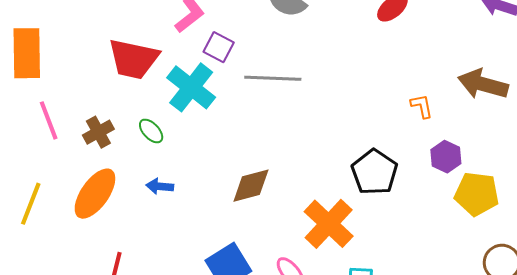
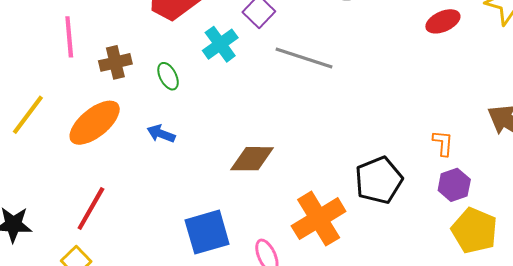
cyan cross: (191, 87) -> (220, 44), size x0.7
orange L-shape: (422, 106) -> (443, 143), moved

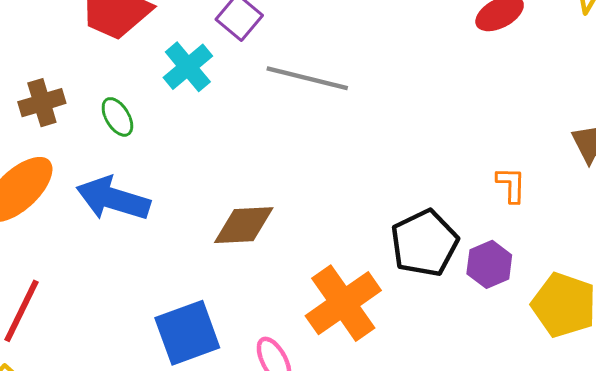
blue arrow: (161, 134) -> (113, 199), size x1.8
purple hexagon: (454, 185) -> (489, 264), moved

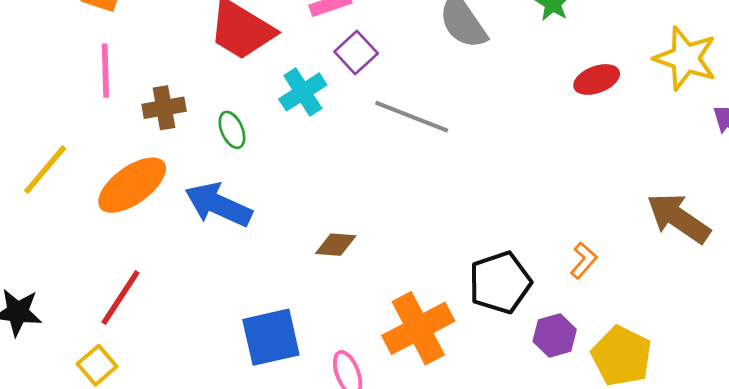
orange L-shape: (511, 185) -> (584, 260), moved, turned 33
brown diamond: (244, 225) -> (336, 245), size x0.7
purple hexagon: (489, 264) -> (555, 335), moved

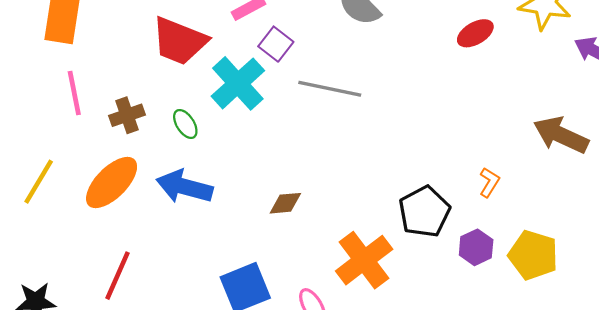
cyan cross: (303, 92) -> (238, 83), size x1.4

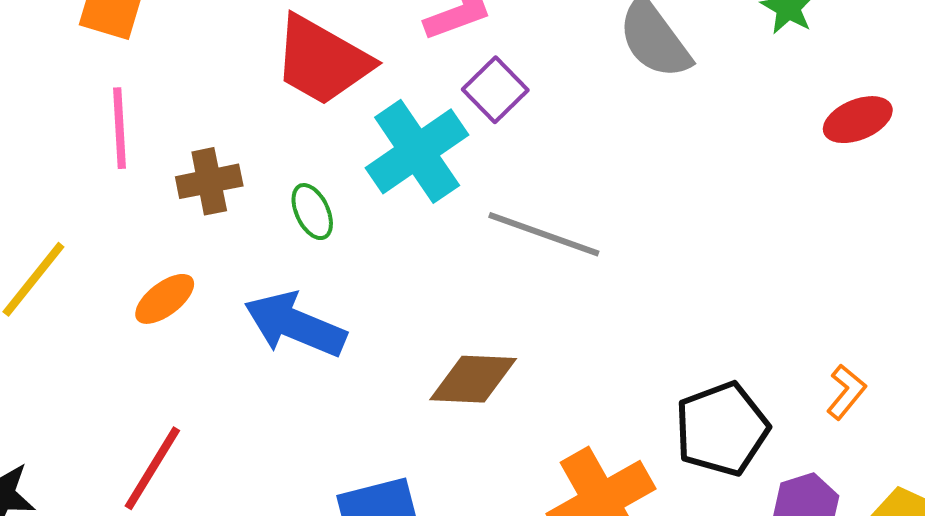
gray line: (330, 89) -> (544, 234), moved
orange ellipse: (112, 183) -> (165, 299), size x0.6
brown diamond: (285, 203) -> (473, 379), size x1.4

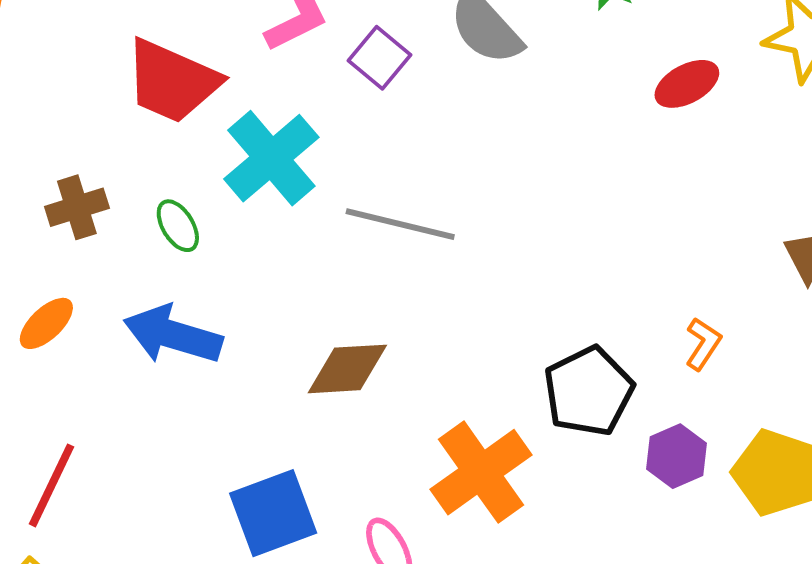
purple square: (495, 90) -> (379, 58), moved

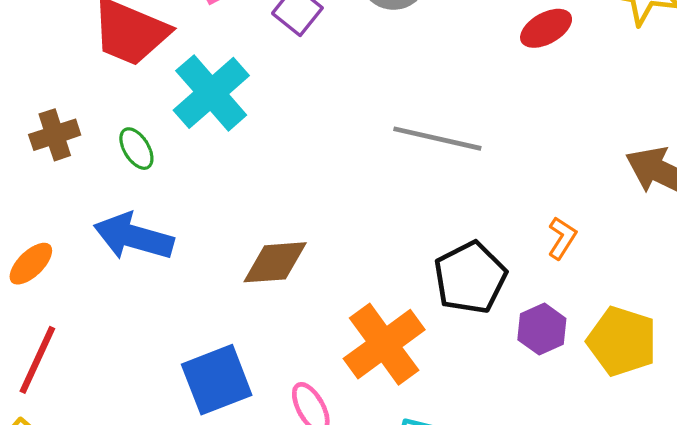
gray line: (400, 224) -> (437, 139), moved
orange ellipse: (46, 323) -> (31, 264), moved

